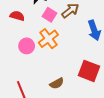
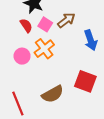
red semicircle: (17, 16) -> (26, 25), moved, turned 40
brown semicircle: (57, 83) -> (53, 94), size x1.5

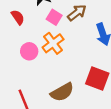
red semicircle: (26, 25) -> (18, 17), moved

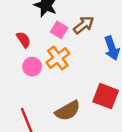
red semicircle: (18, 17) -> (24, 40), moved

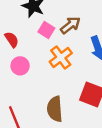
orange cross: (58, 58) -> (61, 57), moved
brown semicircle: (68, 111) -> (55, 109), turned 115

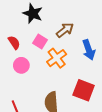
pink square: (46, 30) -> (40, 41), moved

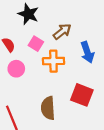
orange cross: (57, 58) -> (53, 61), turned 36

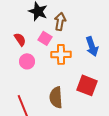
brown arrow: (62, 32) -> (60, 21), moved, turned -42

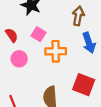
brown arrow: (60, 21) -> (78, 16), moved

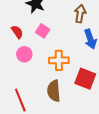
orange cross: (56, 51) -> (59, 60), moved

